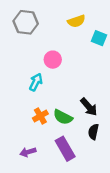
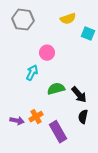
orange cross: (40, 116) -> (36, 117), moved
green semicircle: (63, 117) -> (56, 89), moved, turned 138
purple arrow: (28, 152) -> (17, 121), moved, turned -152

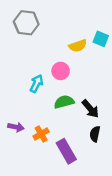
yellow semicircle: (68, 19) -> (78, 46), moved
pink circle: (47, 53) -> (61, 71), moved
purple arrow: (17, 121) -> (16, 127), moved

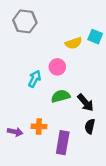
purple arrow: (16, 127) -> (15, 132), moved
orange cross: (41, 134) -> (39, 126), turned 32
purple rectangle: (66, 151) -> (63, 143), turned 40

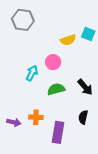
black arrow: (85, 103) -> (85, 87), moved

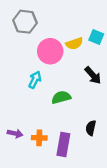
pink circle: (53, 62) -> (50, 51), moved, size x1.5
black arrow: (85, 87) -> (93, 75), moved
orange cross: (36, 117) -> (39, 138), moved

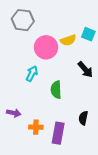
green semicircle: (61, 97) -> (56, 90), turned -78
purple arrow: (15, 133) -> (14, 113), moved

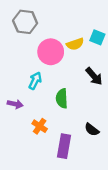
purple arrow: (14, 113) -> (15, 104), moved
black semicircle: (83, 118) -> (92, 130), turned -64
orange cross: (36, 127) -> (40, 126), moved, turned 32

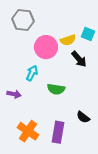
black arrow: (94, 76) -> (79, 59), moved
green semicircle: (62, 98) -> (56, 89), turned -78
orange cross: (40, 126) -> (28, 131), moved, size x1.5

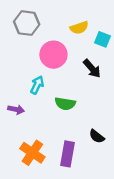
yellow semicircle: (68, 40) -> (79, 28), moved

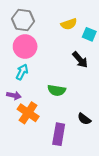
pink circle: (53, 55) -> (25, 47), moved
cyan arrow: (37, 85) -> (22, 72), moved
orange cross: (32, 153) -> (28, 113), moved

